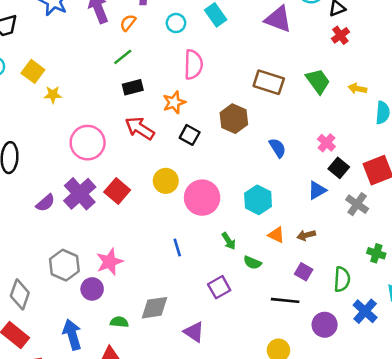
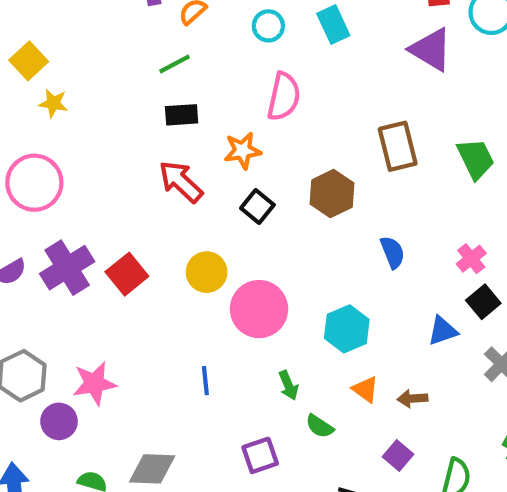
brown rectangle: (269, 82) -> (398, 146), turned 48
pink circle: (88, 143) -> (34, 183), moved

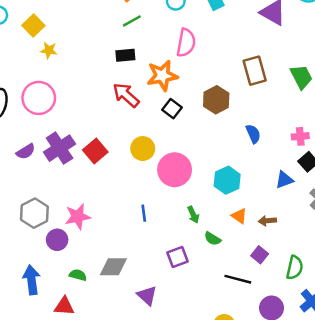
green line: (174, 64) -> (132, 21), moved
orange star: (243, 151) -> (162, 76), size x1.4
pink cross: (471, 259) -> (300, 136), turned 35

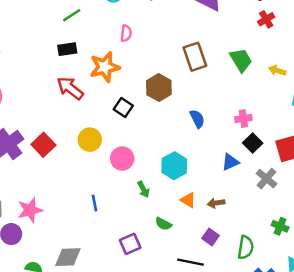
pink semicircle: (186, 43) -> (126, 33), size x0.6
black square: (172, 109) -> (123, 107), moved
pink circle: (175, 170) -> (122, 159), size x0.7
green arrow: (193, 215) -> (143, 189), moved

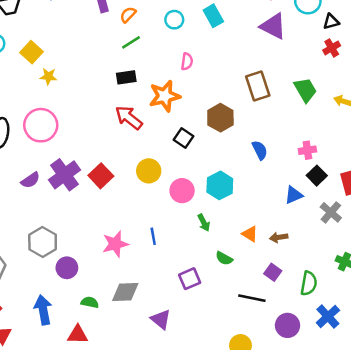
cyan hexagon: (174, 166) -> (220, 185), moved
pink star: (30, 210) -> (115, 244), moved

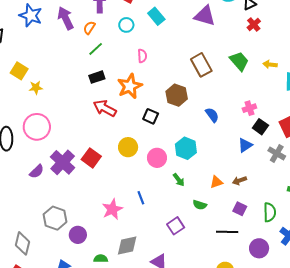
orange triangle: (250, 234) -> (216, 182), turned -40

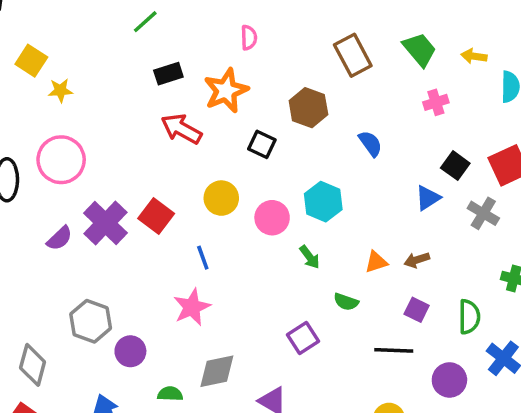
green line: (96, 49) -> (145, 22), moved
pink cross: (249, 108) -> (436, 102), moved
blue line: (141, 198) -> (203, 258), moved

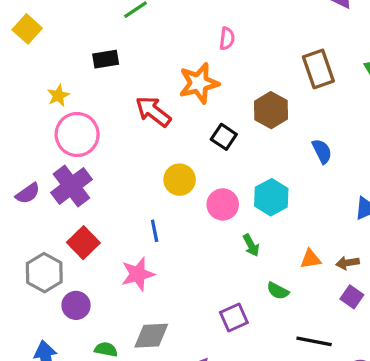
black rectangle: (168, 74) -> (106, 59), moved
yellow star: (60, 90) -> (58, 95), moved, turned -30
pink circle: (61, 160) -> (77, 134), moved
red square: (156, 216) -> (83, 243), moved
purple square: (417, 310) -> (352, 297), moved

